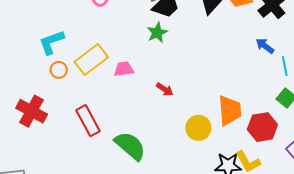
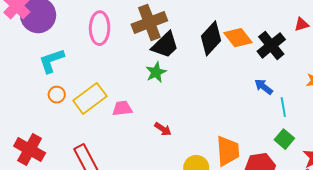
cyan L-shape: (52, 42) -> (52, 61), moved
orange circle: (59, 70) -> (57, 95), moved

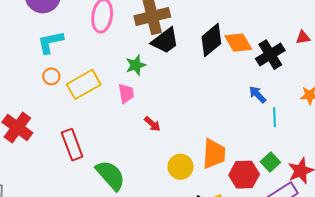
green star: (156, 72) -> (136, 65), moved
pink trapezoid: (122, 108) -> (126, 93), moved, turned 80
green square: (284, 139) -> (270, 162), moved

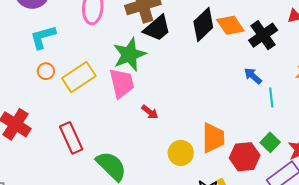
green star: (136, 65) -> (129, 54), size x1.6
pink trapezoid: (126, 93) -> (122, 83), size x1.5

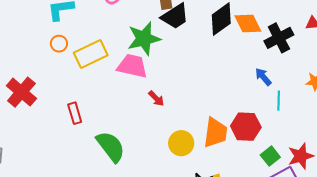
pink trapezoid: (122, 83) -> (132, 66), turned -72
red rectangle: (71, 138) -> (75, 113), size x0.7
green square: (270, 142) -> (270, 156), moved
red hexagon: (245, 157) -> (246, 127), moved

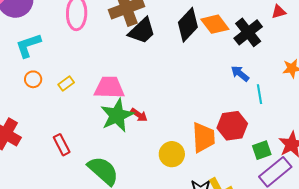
green star: (144, 39) -> (117, 115), moved
yellow rectangle: (91, 54) -> (66, 84), size x0.5
green square: (270, 156) -> (262, 150), turned 30

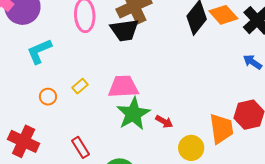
black trapezoid: (142, 31) -> (124, 30), moved, turned 40
orange circle: (33, 79) -> (48, 97), moved
red arrow: (139, 115) -> (164, 122), moved

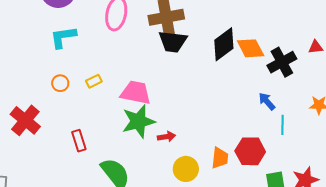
black trapezoid: (124, 30) -> (173, 42), moved
red arrow: (164, 122) -> (166, 137), turned -54
orange trapezoid: (221, 129) -> (220, 158), size x0.7

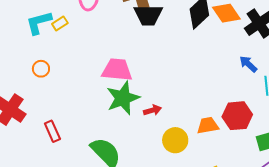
yellow rectangle: (94, 81) -> (60, 23), moved
red rectangle: (79, 141) -> (52, 131), moved
orange trapezoid: (220, 158) -> (208, 125), turned -100

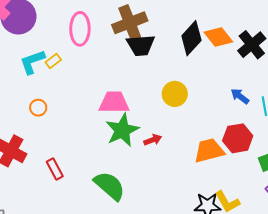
blue arrow: (248, 64) -> (240, 96), moved
orange trapezoid: (208, 125) -> (209, 151), size x1.4
yellow circle: (175, 140) -> (175, 94), moved

